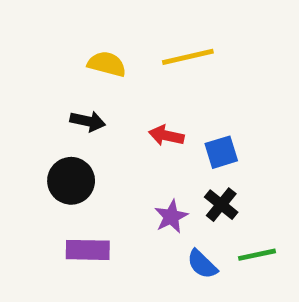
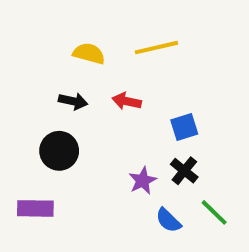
red arrow: (166, 136) -> (127, 101), moved
purple rectangle: (88, 250) -> (35, 208), moved
green line: (257, 255) -> (214, 212), turned 56

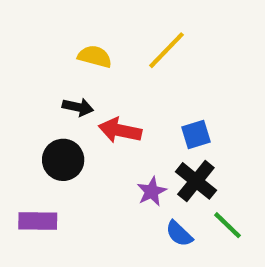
yellow line: (156, 48) -> (166, 50), turned -33
red arrow: (127, 101) -> (120, 130), moved, size x1.4
black cross: (184, 171) -> (196, 181), size x1.4

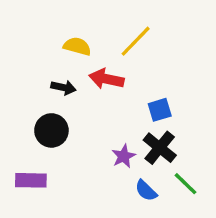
red arrow: (120, 130) -> (106, 79), moved

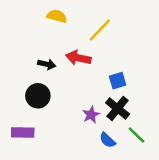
yellow semicircle: (77, 46) -> (57, 16), moved

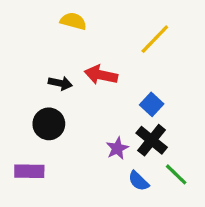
yellow line: (100, 30) -> (155, 39), moved
blue square: (118, 81) -> (152, 104), turned -30

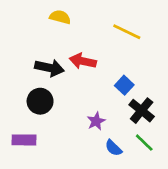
yellow line: (155, 39) -> (127, 32), turned 72
black arrow: (60, 83) -> (49, 68), size x1.5
black cross: (152, 140) -> (142, 111), moved

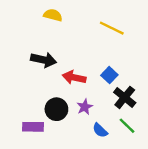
red arrow: (83, 61) -> (74, 77), moved
black circle: (40, 101) -> (56, 109), moved
purple rectangle: (24, 140) -> (33, 127), moved

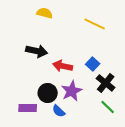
purple star: (85, 107) -> (72, 91), size x1.5
blue semicircle: (100, 130) -> (59, 111), moved

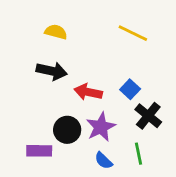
yellow semicircle: (45, 13) -> (56, 32), moved
green line: (108, 107) -> (139, 154), moved, turned 35
blue semicircle: (59, 111) -> (104, 161), moved

